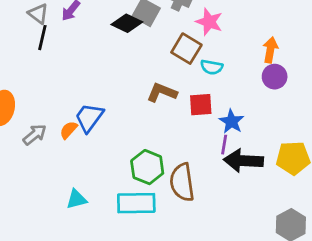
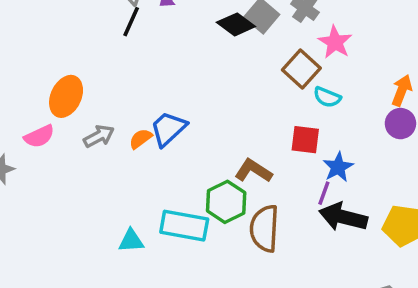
brown L-shape: (162, 92) -> (253, 171), moved
cyan triangle: (76, 199) -> (131, 241), moved
cyan rectangle: (136, 203) -> (184, 226), moved

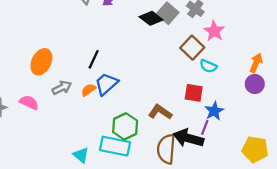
black line: (131, 22) -> (94, 59), moved
pink semicircle: (39, 136) -> (29, 102), moved, turned -132
green hexagon: (226, 202) -> (125, 126), moved
black arrow: (343, 217) -> (188, 138), moved
cyan triangle: (131, 241) -> (81, 155), turned 42

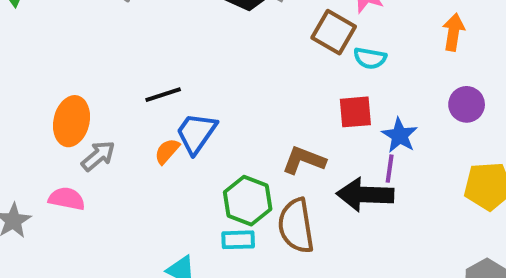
black line: (94, 59) -> (163, 95), turned 60
purple circle: (255, 84) -> (467, 104), moved
gray arrow: (62, 88) -> (98, 156), moved
cyan rectangle: (115, 146) -> (238, 240), size x0.6
brown semicircle: (166, 149) -> (296, 226), moved

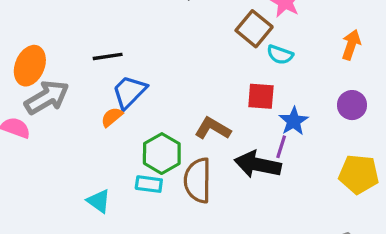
orange semicircle: (167, 151) -> (112, 117), moved
gray arrow: (98, 156) -> (47, 97), size x1.5

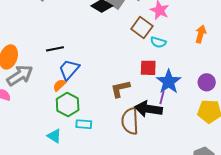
purple circle: (352, 105) -> (207, 82), moved
blue star: (294, 121) -> (169, 82), size x1.4
brown L-shape: (213, 128) -> (120, 89), turned -40
green hexagon: (162, 154) -> (68, 104), moved
brown semicircle: (198, 180) -> (130, 121), moved

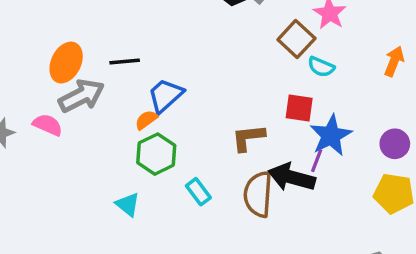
black line: (55, 49) -> (125, 62), moved
cyan rectangle: (84, 124) -> (198, 192), moved, turned 42

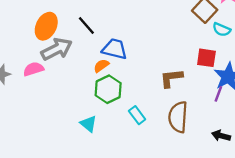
black line: (125, 62) -> (86, 26), turned 54
blue trapezoid: (166, 95) -> (115, 49), turned 56
pink semicircle: (48, 125) -> (33, 69), turned -42
black arrow: (292, 177) -> (221, 136), moved, size x0.6

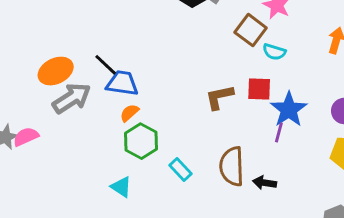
orange ellipse: (46, 26) -> (56, 71), turned 44
blue trapezoid: (115, 49) -> (122, 83), moved
pink semicircle: (33, 69) -> (26, 137), moved
brown L-shape: (171, 78) -> (219, 97), moved
black arrow: (221, 136) -> (264, 183), moved

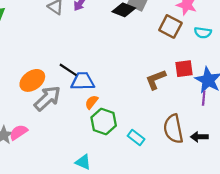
cyan semicircle: (274, 52) -> (203, 33), moved
cyan triangle: (121, 187) -> (83, 162), moved

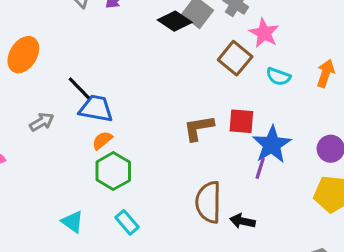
orange ellipse: (32, 80) -> (23, 55), moved, turned -35
gray arrow: (47, 98) -> (42, 122), size x0.6
cyan rectangle: (136, 137) -> (127, 222), moved

